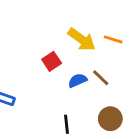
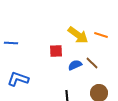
red square: (52, 61) -> (56, 51), turned 32

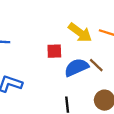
blue semicircle: (75, 65) -> (76, 67), size x1.5

